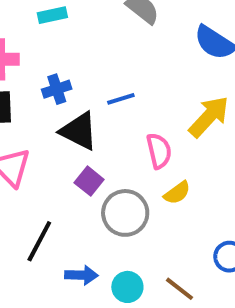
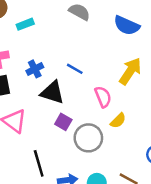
blue line: (121, 99) -> (75, 69), turned 56
black line: (39, 241) -> (39, 163), turned -35

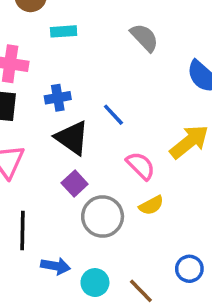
pink semicircle: (103, 97) -> (141, 166), turned -40

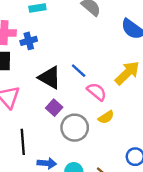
blue cross: (58, 98) -> (29, 41), moved
blue line: (113, 115) -> (79, 71), moved

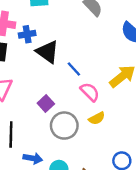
black triangle: (50, 78) -> (47, 52), moved

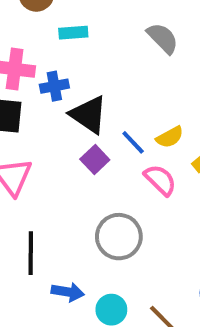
purple square: (46, 103) -> (95, 159), moved
yellow semicircle: (97, 118) -> (170, 137), moved

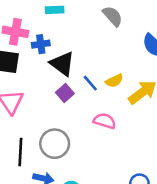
pink semicircle: (160, 180) -> (105, 121), moved, turned -30
gray circle: (119, 237) -> (55, 144), moved

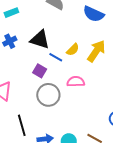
black triangle: (62, 64) -> (40, 40), moved
gray circle: (55, 144) -> (48, 95), moved

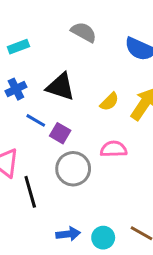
blue line: (56, 57) -> (36, 120), moved
black line: (22, 125) -> (30, 192), moved

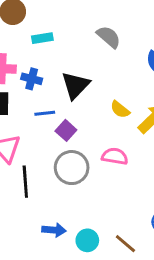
black triangle: (61, 87) -> (75, 85), turned 44
blue cross: (16, 89) -> (32, 79), turned 30
yellow semicircle: (109, 102) -> (120, 109), turned 72
blue line: (36, 120) -> (45, 113), turned -48

